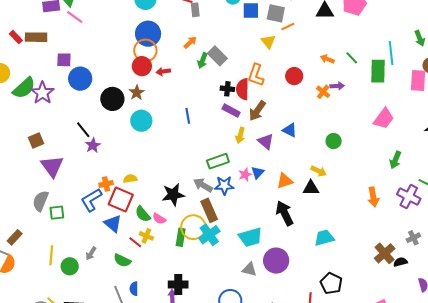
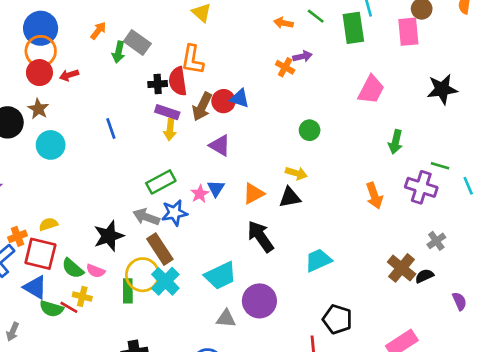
red circle: (294, 76) -> (223, 101), moved
blue triangle: (290, 130) -> (240, 98), moved
yellow arrow: (240, 135) -> (170, 130), moved
green semicircle: (122, 260) -> (51, 309), moved

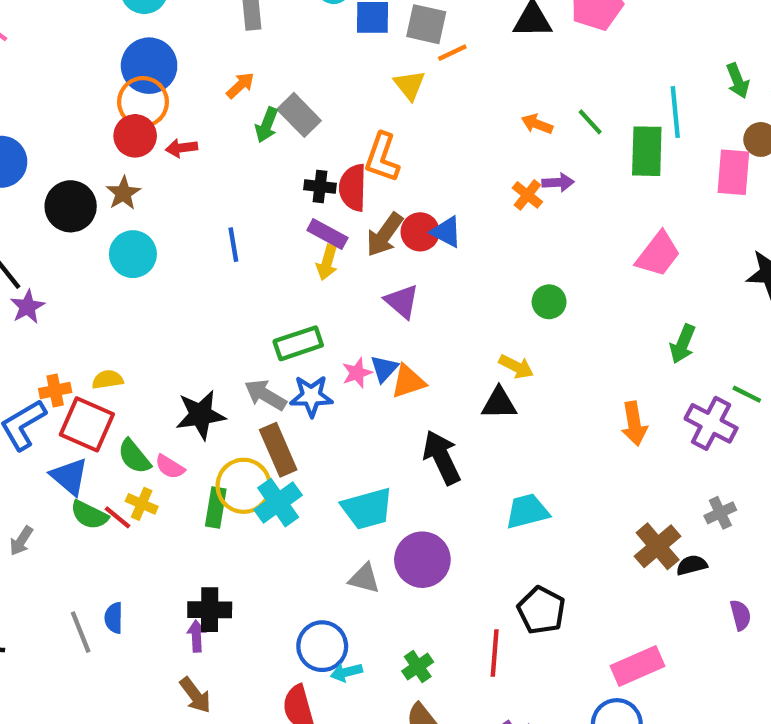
orange triangle: (254, 194) -> (408, 381), moved

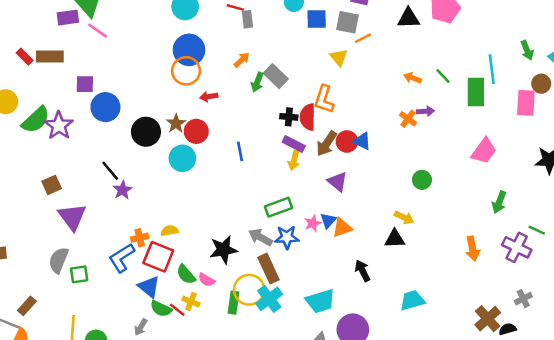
red circle: (135, 136) -> (196, 131), moved
black arrow: (442, 457) -> (363, 271), size x0.7
gray arrow: (21, 541) -> (141, 327), moved

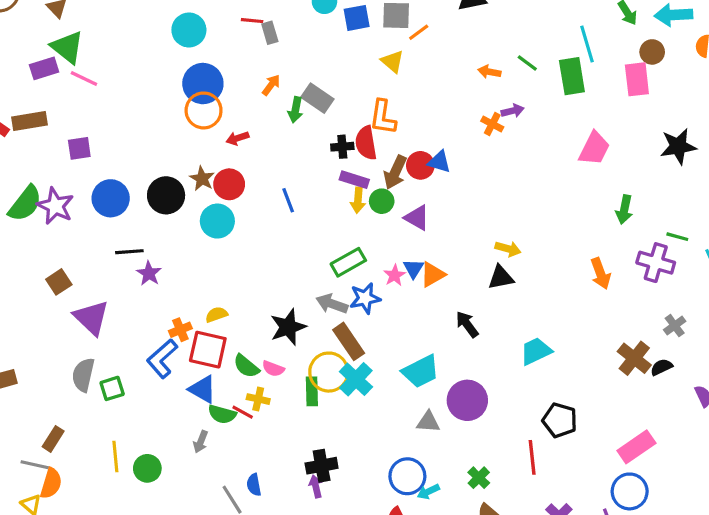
blue circle: (105, 107) -> (111, 198), moved
black line: (110, 171) -> (129, 252), turned -45
green circle: (422, 180) -> (382, 201), moved

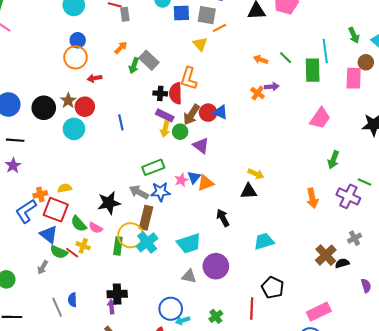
blue circle: (203, 84) -> (78, 40), size x0.6
purple star: (149, 273) -> (13, 165), moved
brown rectangle: (349, 341) -> (146, 218), turned 40

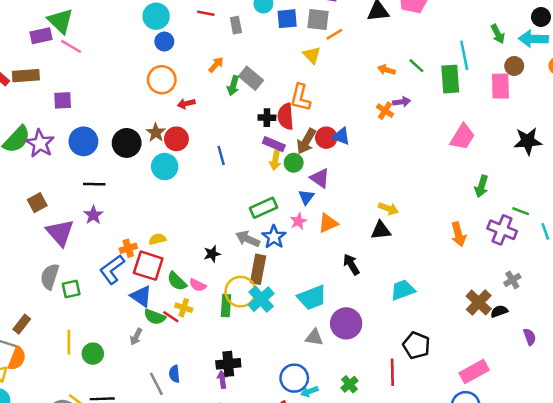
gray rectangle: (125, 14) -> (236, 25), moved
blue circle: (78, 40) -> (164, 41), moved
blue triangle: (194, 177) -> (306, 197), moved
blue star: (160, 192) -> (274, 237), turned -30
black star: (109, 203) -> (212, 254), size x0.6

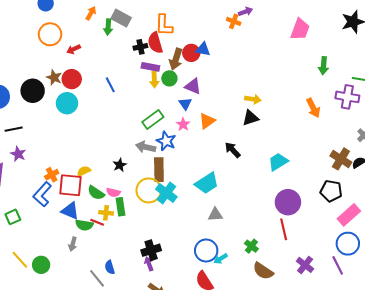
yellow semicircle: (157, 239) -> (84, 171), moved
green rectangle: (226, 306) -> (120, 207), moved
purple circle: (346, 323) -> (288, 202), moved
yellow line: (69, 342) -> (20, 260), turned -30
black pentagon: (416, 345) -> (331, 191), moved

